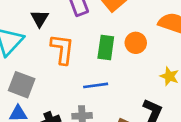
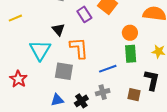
green rectangle: (106, 48) -> (131, 54), moved
gray square: (22, 85) -> (64, 71), moved

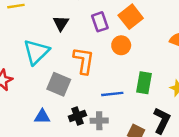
black triangle: (58, 30) -> (61, 23), moved
orange circle: (130, 33) -> (121, 45), moved
black cross: (81, 101) -> (77, 116), moved

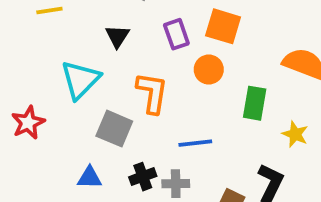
orange square: (131, 17) -> (223, 26), turned -35
green rectangle: (144, 83) -> (255, 103), moved

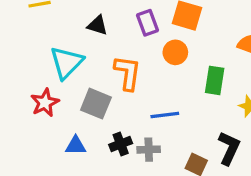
black triangle: (117, 36) -> (97, 25), turned -45
red star: (28, 123) -> (45, 103), moved

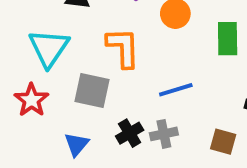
blue triangle: (76, 146) -> (77, 144), turned -40

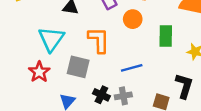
black cross: (130, 133) -> (101, 95), turned -35

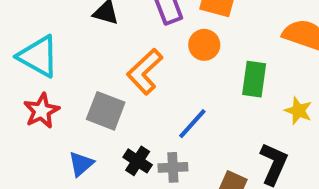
cyan triangle: (51, 39) -> (38, 56), moved, turned -44
orange L-shape: (99, 40) -> (145, 72), turned -140
blue line: (132, 68) -> (192, 124), turned -40

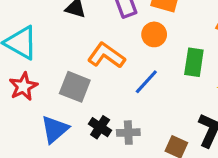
orange L-shape: (145, 72) -> (106, 56), turned 78
blue line: (192, 124) -> (146, 82), moved
blue triangle: (81, 164) -> (55, 129), size x1.4

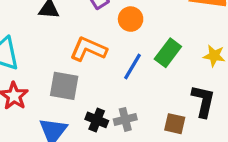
green rectangle: (194, 62) -> (168, 53), moved, turned 40

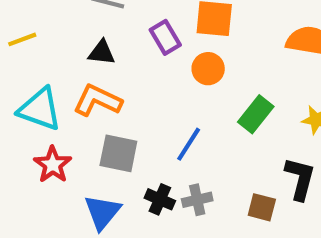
orange L-shape: (88, 49) -> (98, 100), moved
blue line: (132, 67) -> (189, 144), moved

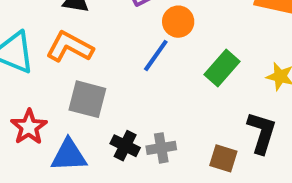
blue line: (189, 144) -> (156, 56), moved
red star: (53, 165) -> (29, 127), moved
blue triangle: (102, 212) -> (69, 155), turned 45

